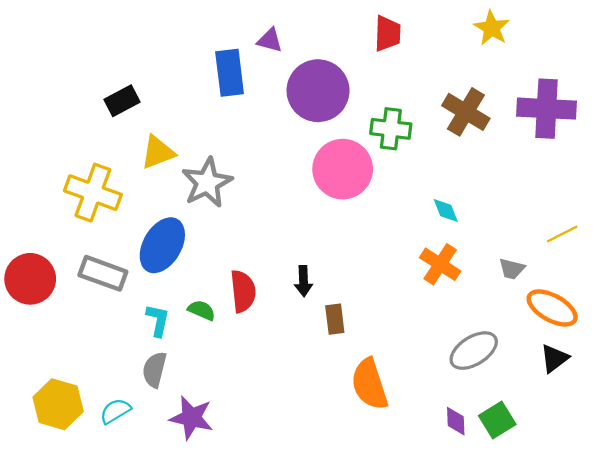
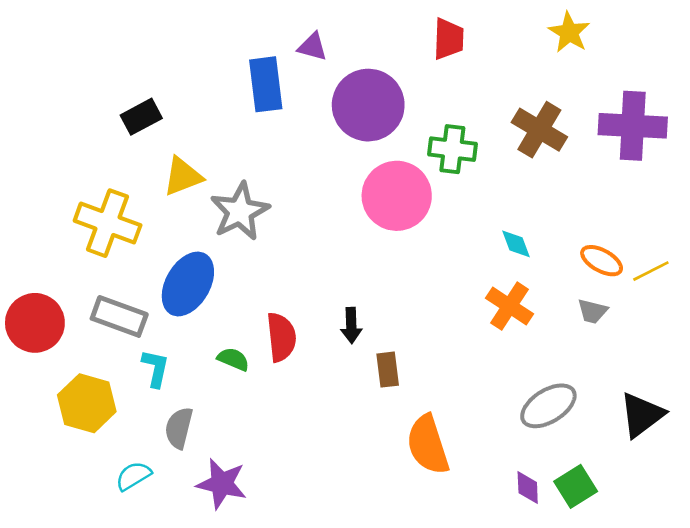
orange ellipse: (552, 308) -> (602, 261), moved, size x0.7
cyan L-shape: (158, 320) -> (156, 368), moved
black triangle: (554, 358) -> (642, 415), size x1.4
yellow hexagon: (58, 404) -> (87, 403), moved

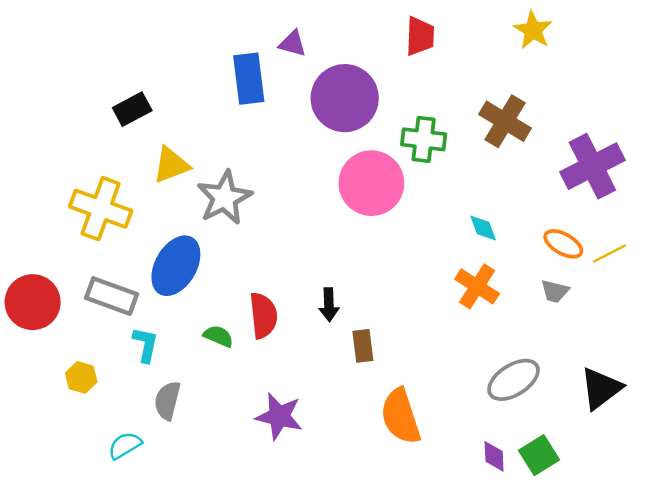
purple cross: (633, 126) -> (592, 166), moved, turned -30
yellow hexagon: (87, 403) -> (81, 377), size x0.6
purple star: (222, 484) -> (279, 416), moved

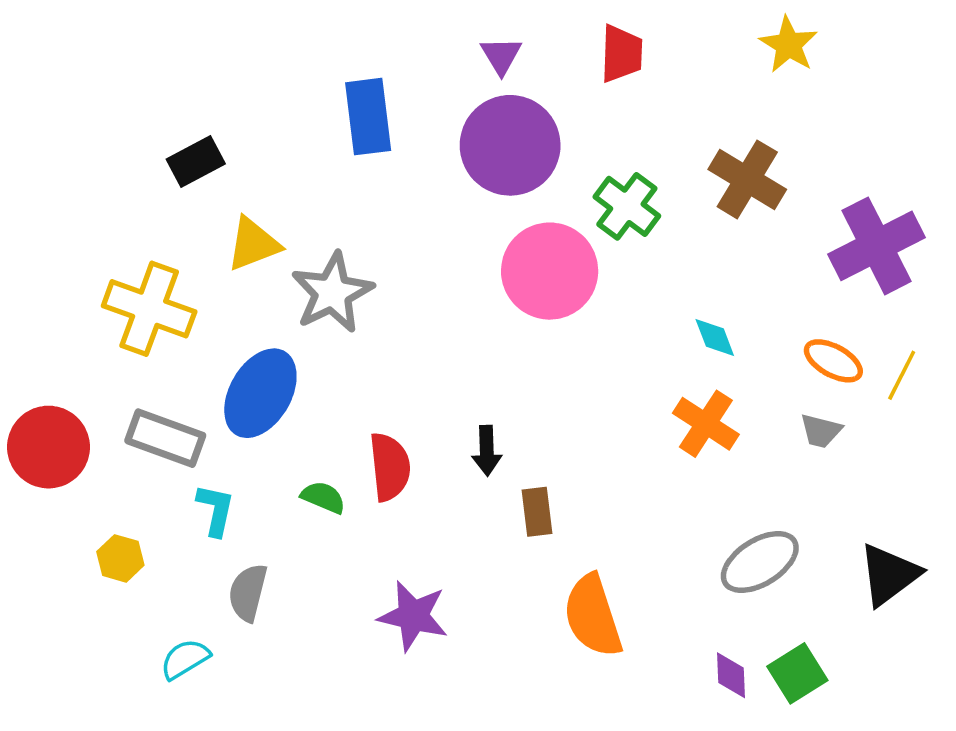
purple triangle: (292, 43) -> (501, 56), moved, turned 44
green cross: (424, 139) -> (627, 206), turned 30
yellow line: (609, 254) -> (902, 375), turned -36

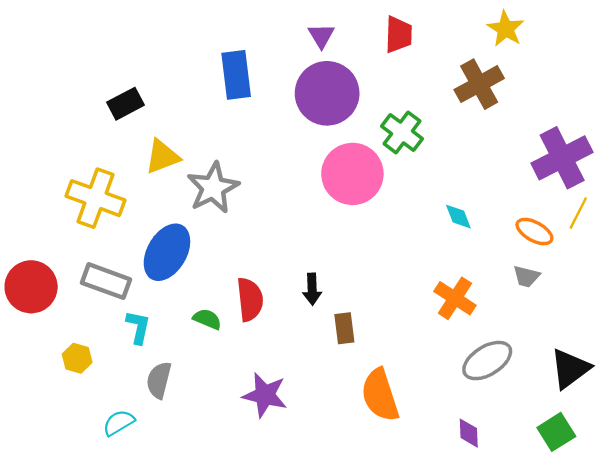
brown cross: (747, 179) -> (479, 84), moved, turned 30
yellow line: (902, 375) -> (578, 213), moved
orange cross: (706, 424) -> (455, 298), moved
green square: (797, 673) -> (556, 432), moved

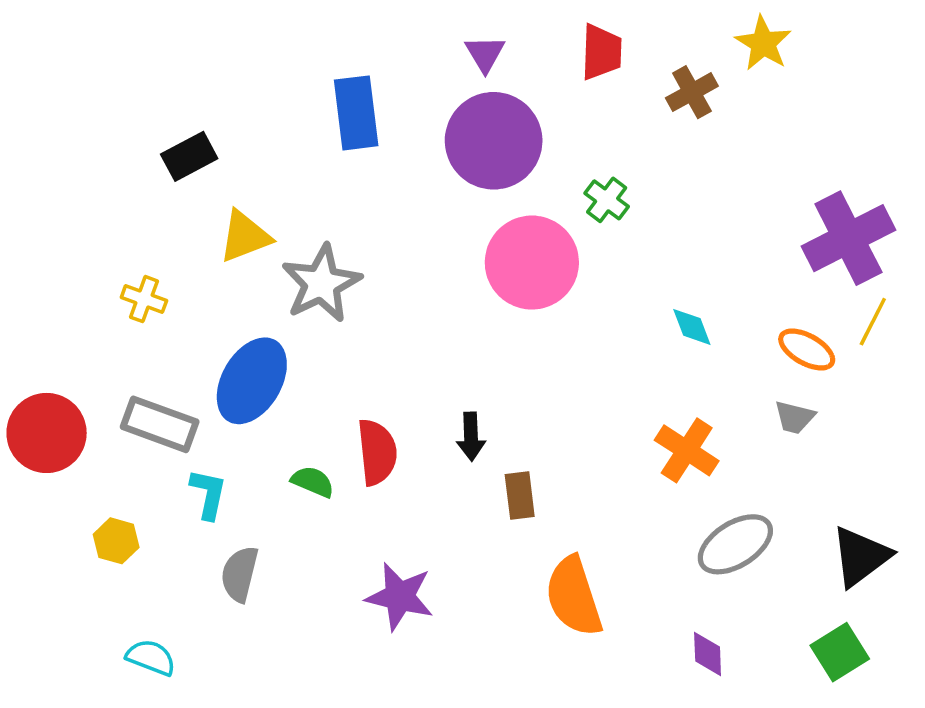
brown cross: (479, 84) -> (692, 92), moved, size x0.7
green cross: (402, 132) -> (607, 200), size x0.7
yellow cross: (96, 198) -> (144, 299), size x0.5
cyan semicircle: (119, 423) -> (151, 657), moved, turned 52

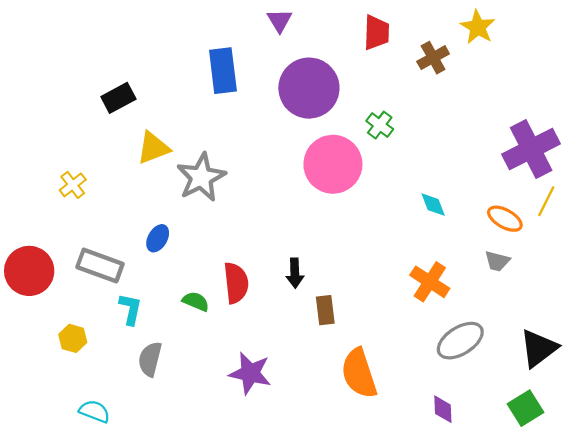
purple triangle: (485, 54) -> (280, 21), moved
yellow cross: (144, 299) -> (73, 185), moved, turned 32
blue ellipse: (252, 381) -> (158, 238), size x0.5

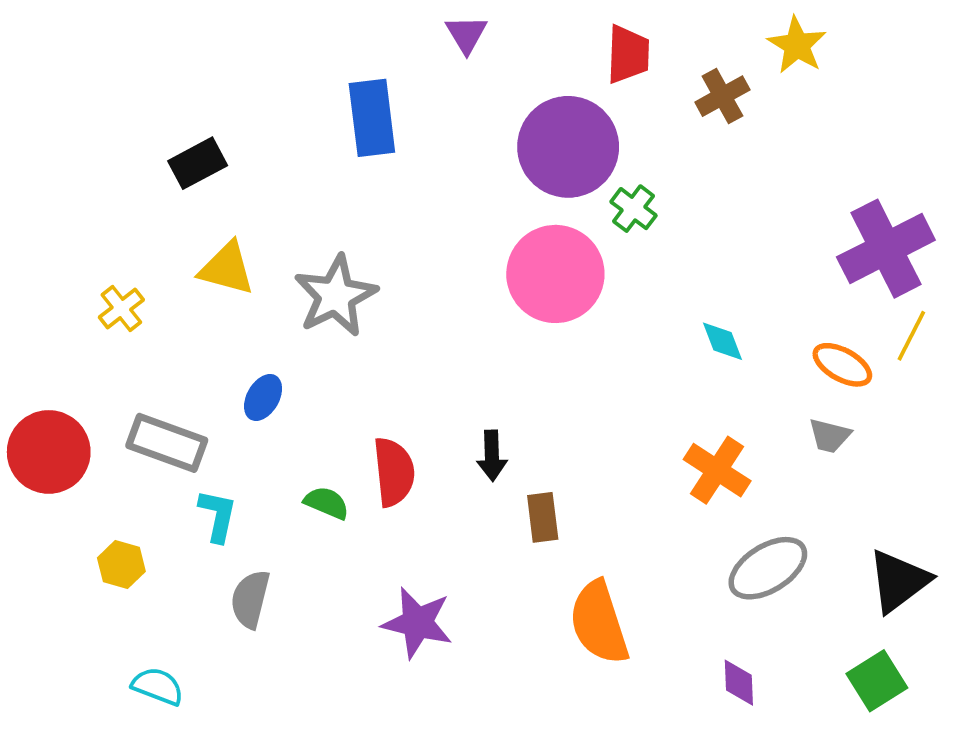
purple circle: (309, 88) -> (568, 147), moved
yellow triangle: (153, 148) -> (227, 269), moved, turned 36

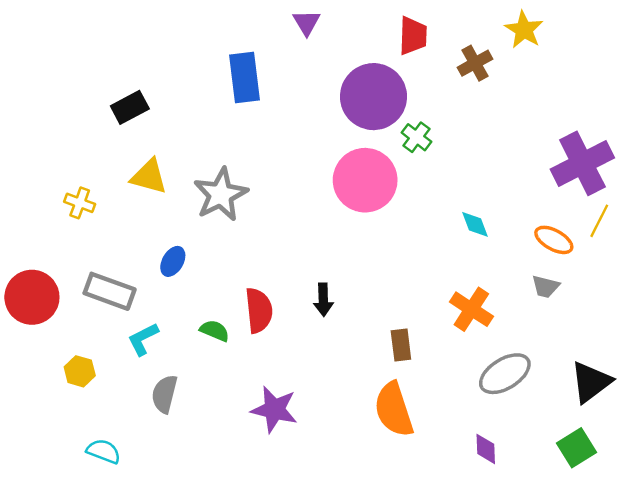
yellow cross: (121, 308) -> (80, 203), turned -32
cyan L-shape: (218, 516) -> (143, 339), turned -129
brown rectangle: (543, 517) -> (401, 345), moved

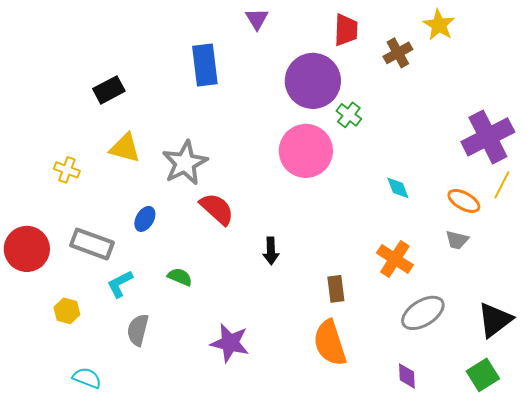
red semicircle: (259, 310) -> (217, 209), moved, turned -42

